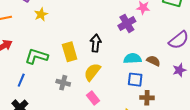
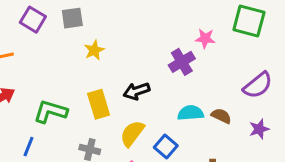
yellow star: (41, 14) -> (94, 50), moved
black arrow: (96, 43) -> (137, 91), turned -114
blue square: (135, 80) -> (166, 147), moved, turned 35

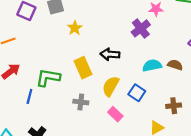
black arrow: (137, 91) -> (110, 54), turned 30
blue line: (28, 147) -> (29, 96), moved

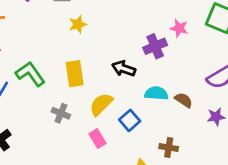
black arrow: (110, 54) -> (124, 69), moved
green L-shape: (48, 78) -> (30, 74), turned 30

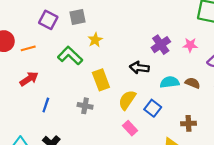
pink star: (179, 28) -> (190, 45), moved
green L-shape: (30, 74) -> (70, 56), moved
gray cross: (61, 113) -> (85, 106), moved

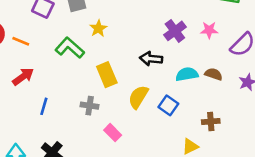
orange line: (28, 48) -> (21, 41), turned 40
pink rectangle: (130, 128) -> (113, 133), moved

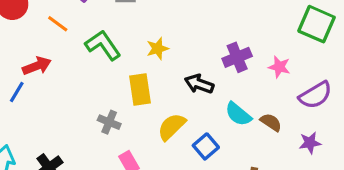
yellow star: (98, 28) -> (158, 49), moved
orange line: (21, 41) -> (58, 24), moved
cyan semicircle: (187, 74) -> (238, 114), turned -145
blue line: (44, 106) -> (17, 92), moved

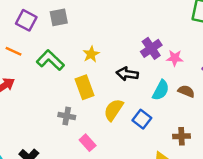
pink star: (279, 67) -> (175, 58), moved
cyan semicircle: (238, 114) -> (161, 90), turned -90

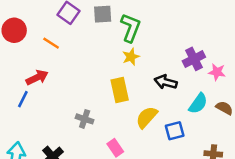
green L-shape: (50, 60) -> (131, 28), moved, turned 60
gray cross: (67, 116) -> (85, 119), moved
blue square: (142, 119) -> (175, 131), turned 30

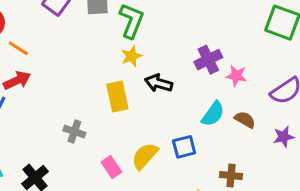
orange line: (51, 43) -> (18, 48), moved
black arrow: (166, 82) -> (159, 83), moved
yellow semicircle: (147, 117) -> (145, 156), moved

